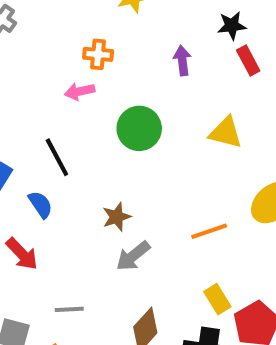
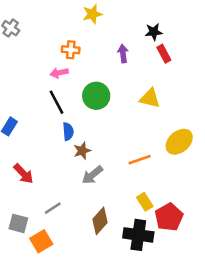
black line: (57, 157) -> (57, 102), moved
blue semicircle: (40, 205) -> (68, 132), moved, turned 30
gray line: (69, 309) -> (53, 208), turned -30

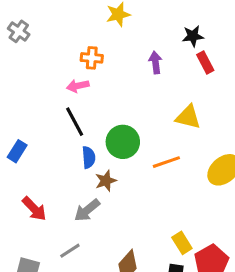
green circle: (96, 96) -> (123, 142), moved
orange line: (140, 160) -> (166, 162), moved
gray arrow: (92, 175) -> (87, 210), moved

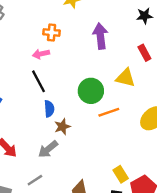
black star: (193, 36) -> (144, 16), moved
purple arrow: (155, 63) -> (100, 36), size x1.5
red rectangle: (205, 63) -> (144, 53), moved
green circle: (123, 142) -> (91, 91), moved

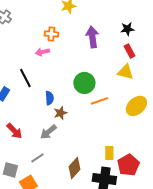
black star: (144, 16) -> (127, 29), moved
yellow triangle: (125, 78) -> (125, 72), moved
black line: (38, 81) -> (25, 78), moved
yellow rectangle: (121, 174) -> (109, 153), turned 32

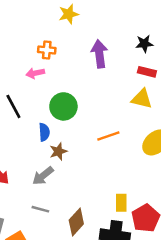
red rectangle: (129, 51) -> (147, 72), turned -48
green circle: (84, 83) -> (63, 106), moved
gray line: (37, 158) -> (40, 209), moved, turned 48

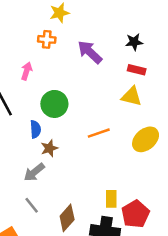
orange cross: (47, 50) -> (47, 39), moved
purple arrow: (99, 54) -> (90, 52), turned -40
pink arrow: (35, 73) -> (27, 71), turned 120
gray line: (40, 209) -> (32, 205), turned 36

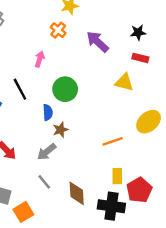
orange cross: (47, 39) -> (58, 30), turned 35
yellow triangle: (132, 96) -> (124, 82), moved
orange line: (99, 133) -> (113, 141), moved
brown diamond: (67, 218) -> (77, 193), turned -45

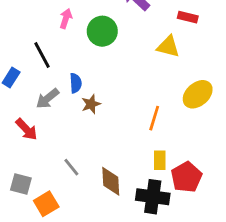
green circle: (65, 89) -> (102, 31), moved
orange line: (113, 141) -> (154, 118), turned -54
gray arrow: (47, 152) -> (48, 98), moved

